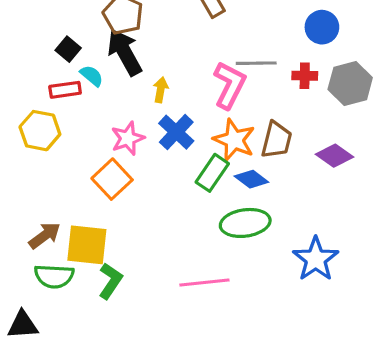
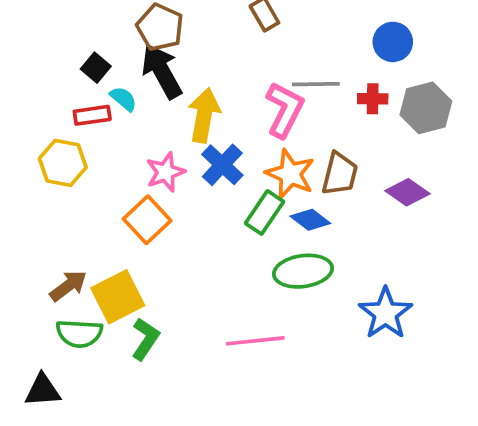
yellow arrow: (161, 90) -> (204, 115), size x1.8
yellow square: (87, 245) -> (118, 297), turned -33

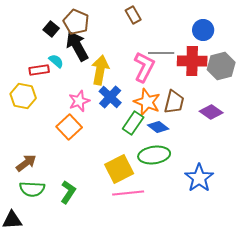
black square: (96, 68) -> (51, 29), moved
red cross: (373, 99) -> (192, 61), size x1.8
yellow square: (118, 297) -> (119, 169), moved

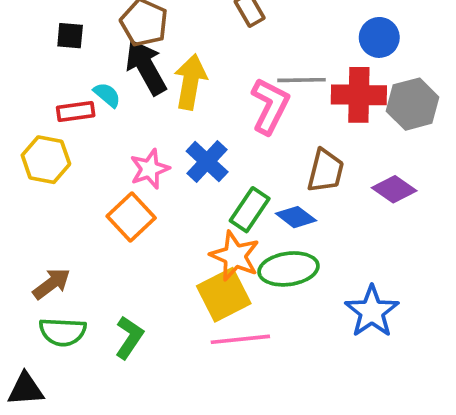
black square: (51, 29) -> (70, 36), moved, turned -35
yellow arrow: (100, 70) -> (190, 82), moved
orange star: (147, 102) -> (235, 256), moved

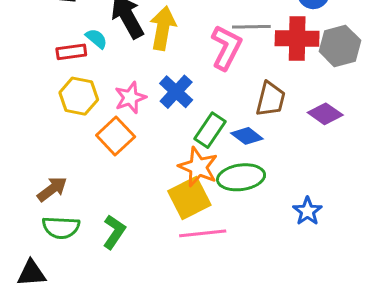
yellow hexagon: (46, 160) -> (79, 96), moved
blue star: (372, 311) -> (307, 211), size x0.7

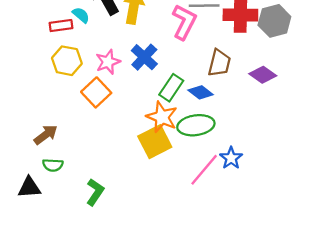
blue star: (307, 211) -> (231, 158), moved
green semicircle: (61, 227) -> (53, 165), size x0.7
green L-shape: (114, 232) -> (95, 192), moved
pink line: (203, 233) -> (204, 170), moved, turned -44
black triangle: (31, 273) -> (29, 187), moved

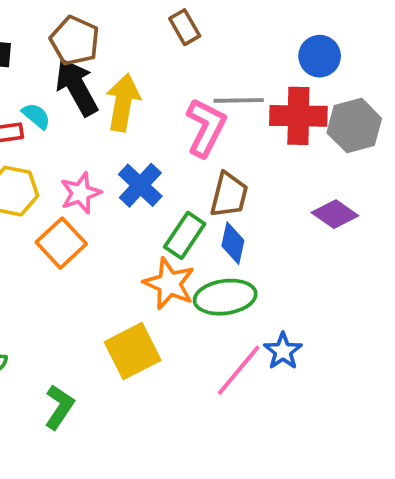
brown trapezoid: (219, 63) -> (229, 195), moved
blue diamond: (201, 92) -> (233, 243), turned 65
yellow square: (155, 142) -> (133, 351), moved

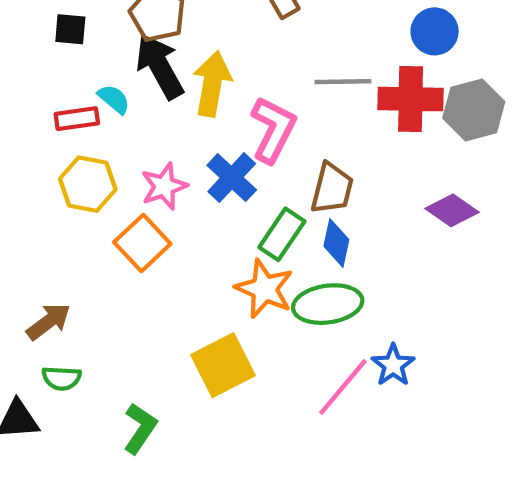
pink L-shape: (206, 127) -> (273, 130), moved

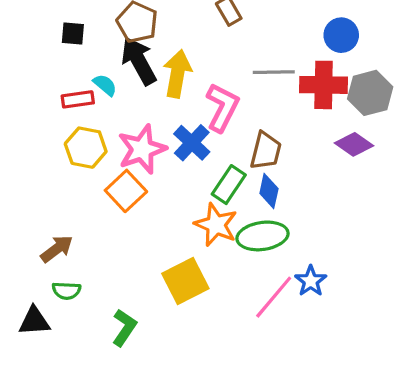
pink star: (164, 186) -> (142, 149), size x1.4
purple diamond: (452, 210) -> (354, 144), moved

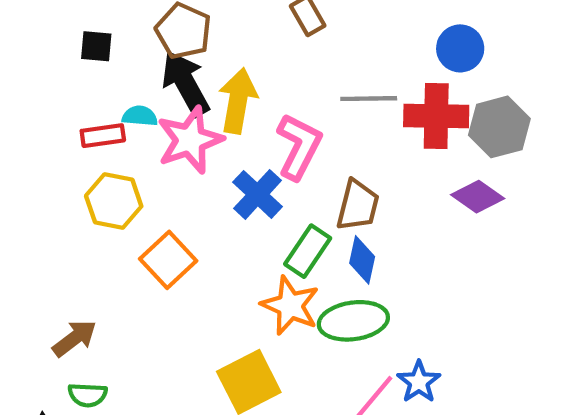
cyan semicircle: (105, 85) -> (140, 116), turned -35
pink star: (142, 149) -> (190, 140), moved

